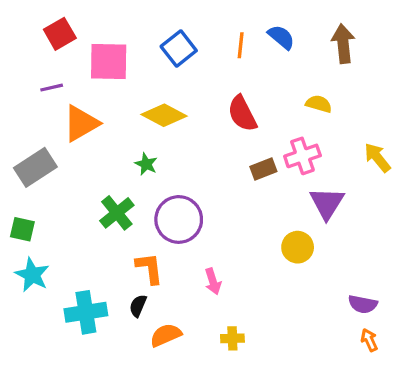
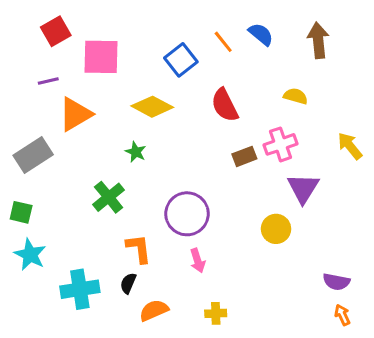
orange line: (241, 45) -> (223, 42), turned -45
blue square: (179, 48) -> (181, 60), moved
purple circle: (179, 219) -> (187, 214), moved

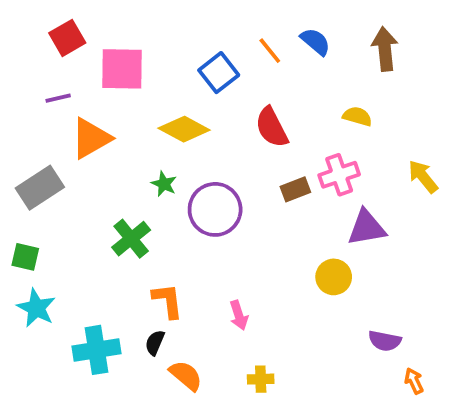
purple triangle: (303, 188) -> (367, 228), turned 48
purple circle: (187, 214) -> (215, 209), moved
purple semicircle: (336, 282) -> (385, 341), moved
orange semicircle: (154, 310) -> (186, 375), turned 64

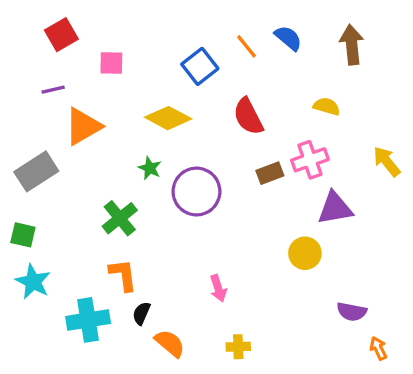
pink square: (122, 69) -> (111, 63), size x0.6
orange L-shape: (168, 301) -> (123, 275), moved

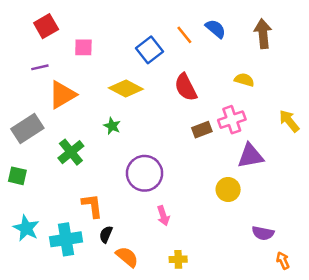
purple circle: (196, 192) -> (145, 173), moved
green cross: (120, 218) -> (71, 152), moved
cyan star: (33, 282) -> (26, 228), moved

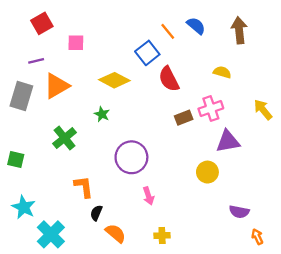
blue square: (150, 50) -> (147, 53), moved
gray rectangle: (27, 128) -> (21, 96), moved, turned -40
cyan cross: (66, 239) -> (51, 234), moved, turned -36

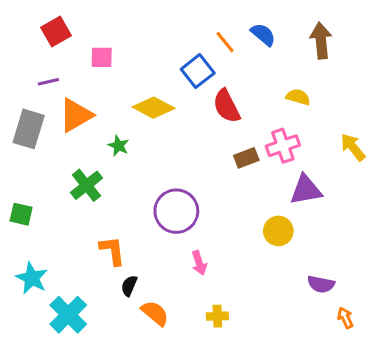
green star: (102, 114) -> (118, 146), moved

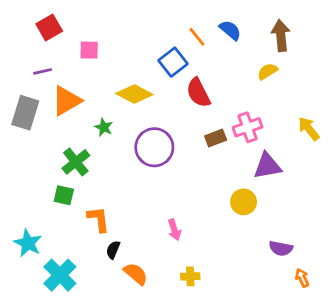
yellow semicircle: (298, 97) -> (267, 71), moved, turned -48
purple circle: (176, 211) -> (154, 147), moved
green square: (21, 214) -> (64, 195), moved

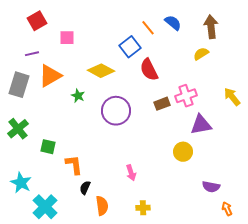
green cross: (76, 162) -> (18, 129), moved
orange semicircle: (136, 274) -> (102, 206), turned 42

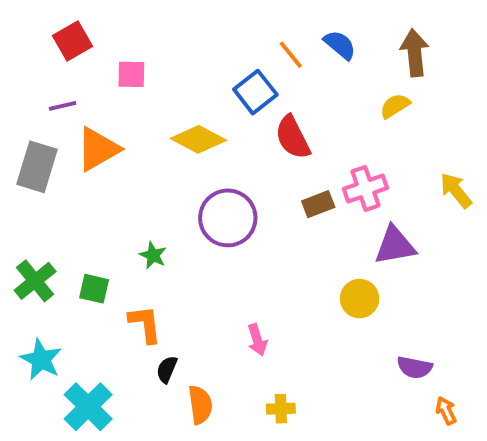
green star: (78, 96) -> (153, 255), moved
green cross: (18, 129) -> (35, 281), moved

